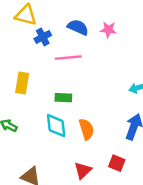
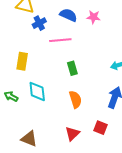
green rectangle: (63, 98) -> (72, 68), moved, turned 72
cyan diamond: (56, 126) -> (37, 91), moved

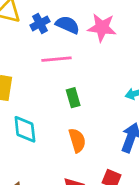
pink star: (94, 17) -> (102, 28), size x1.5
blue cross: (39, 23) -> (40, 23), moved

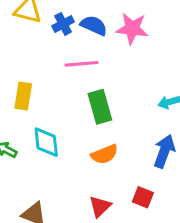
green rectangle: (73, 98) -> (100, 107), size x1.5
orange semicircle: (77, 140) -> (104, 154), turned 85

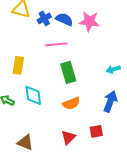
red square: (143, 197) -> (96, 131), turned -32

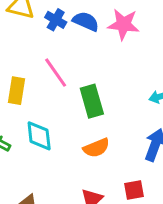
blue cross: (44, 18) -> (56, 20), turned -32
pink line: (56, 44) -> (56, 73), moved, turned 60

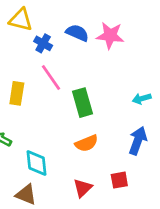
blue cross: (56, 20) -> (43, 43), moved
cyan diamond: (39, 136) -> (37, 163), moved

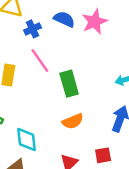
pink star: (110, 35) -> (95, 22), turned -30
blue cross: (43, 43) -> (33, 29), turned 35

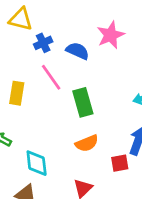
blue semicircle: (64, 19) -> (78, 51), moved
red square: (103, 155) -> (120, 163), moved

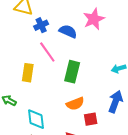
yellow rectangle: (17, 93) -> (28, 73), moved
green rectangle: (83, 102) -> (72, 72), turned 30
red square: (120, 163) -> (91, 119), moved

